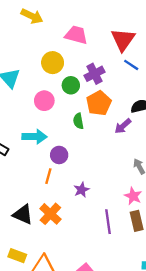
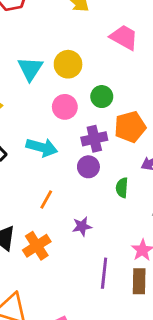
yellow circle: (53, 63) -> (68, 64), moved
purple cross: (95, 74) -> (94, 139), moved
green semicircle: (78, 121) -> (122, 188), moved
purple circle: (59, 155) -> (88, 167), moved

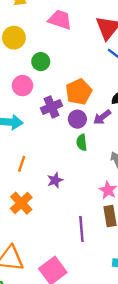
yellow circle: (68, 64) -> (14, 38), moved
green circle: (102, 97) -> (41, 62), moved
purple circle: (88, 167) -> (77, 119), moved
purple line: (104, 273) -> (81, 229), moved

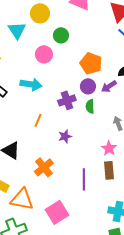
orange pentagon: (79, 92) -> (91, 63), turned -30
purple cross: (51, 107) -> (67, 100), moved
orange cross: (21, 203) -> (44, 167), moved

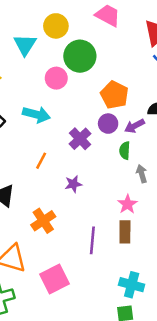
green circle: (61, 35) -> (80, 56), size x1.6
purple cross: (67, 100) -> (80, 139), turned -30
green semicircle: (90, 106) -> (125, 151), moved

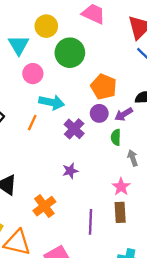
pink circle: (56, 78) -> (33, 74), moved
cyan arrow: (36, 114) -> (52, 102), moved
orange line: (41, 161) -> (32, 123), moved

